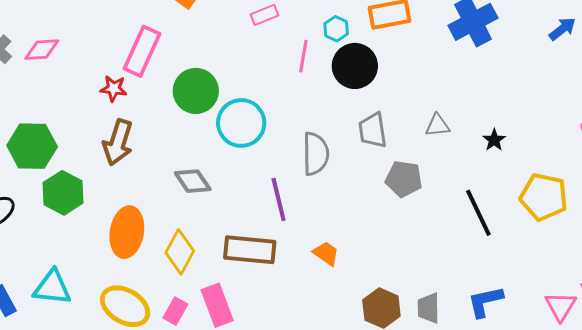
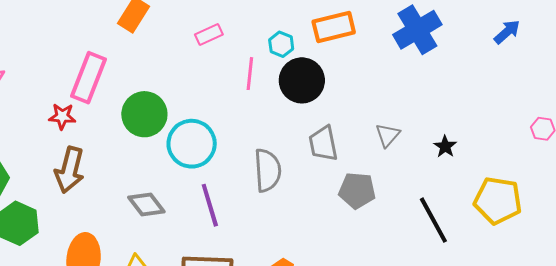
gray triangle: (437, 125) -> (388, 135), turned -40
purple line: (279, 199) -> (210, 205), moved

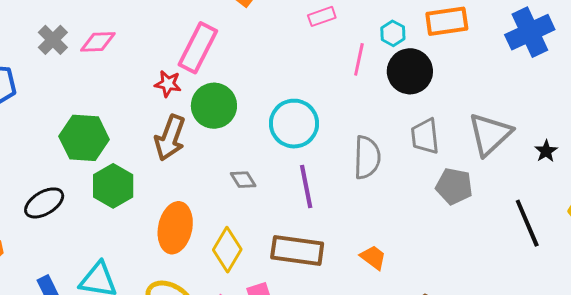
green circle: (144, 114) -> (214, 106), moved
gray triangle: (388, 135) -> (490, 134), size x1.8
gray diamond: (146, 204) -> (243, 180), size x0.7

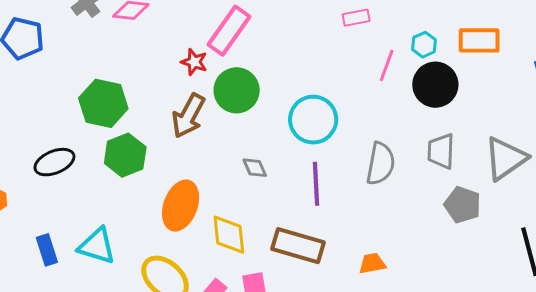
yellow diamond: (227, 250) -> (229, 235), turned -45
orange trapezoid: (373, 257) -> (372, 263), turned -56

